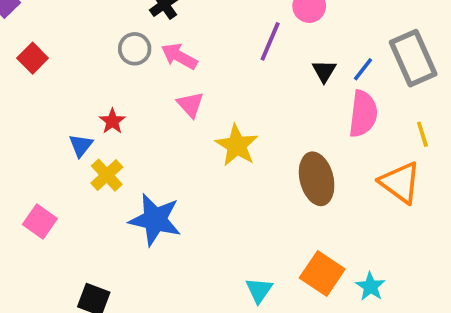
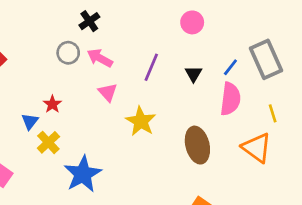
purple line: (270, 41) -> (151, 67), moved
black triangle: (324, 71) -> (193, 74), moved
blue star: (155, 220) -> (83, 174), turned 30

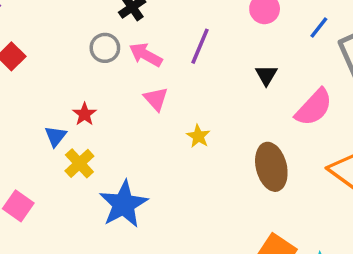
purple line: (151, 67) -> (200, 46), moved
blue line: (230, 67) -> (319, 28), moved
pink semicircle: (230, 99) -> (314, 107), turned 36
yellow star: (141, 121) -> (198, 136), size x0.6

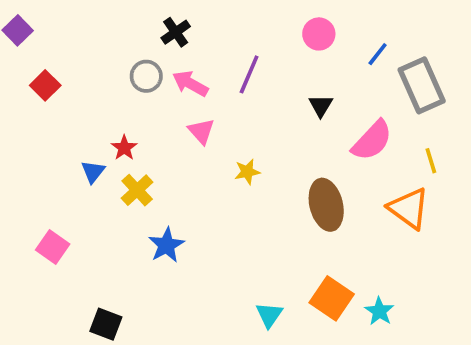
yellow star: (198, 136) -> (247, 172), turned 30
yellow cross: (79, 163) -> (137, 190), moved
blue star: (124, 204) -> (166, 245), size x0.7

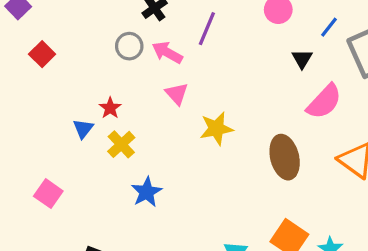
purple line: (249, 74) -> (207, 29), moved
black triangle: (321, 106) -> (302, 59), moved
yellow star: (247, 172) -> (216, 129), size x1.5

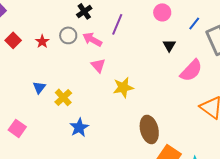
black triangle: (302, 59) -> (169, 45), moved
red star: (110, 108) -> (42, 41), moved
brown ellipse: (285, 157) -> (149, 129), moved

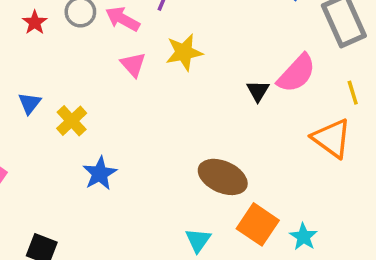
black triangle: (169, 45) -> (258, 91), moved
yellow star: (123, 87) -> (184, 52), moved
brown ellipse: (149, 129) -> (223, 177), turned -52

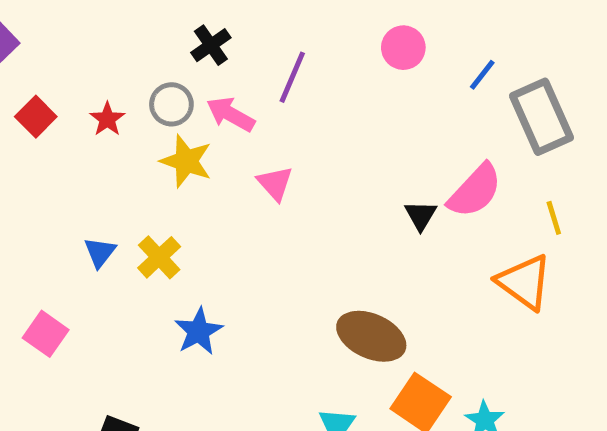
yellow star: (184, 52) -> (186, 161), moved, turned 30
pink triangle: (133, 65) -> (275, 183), moved
blue triangle: (29, 103) -> (100, 252), moved

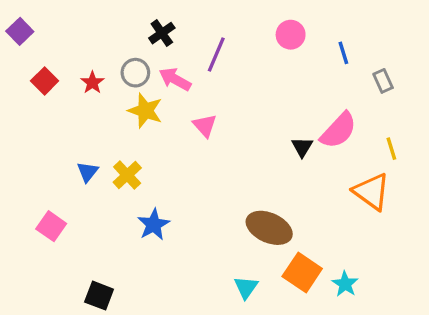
blue line: (482, 75) -> (343, 53), turned -55
gray rectangle: (541, 117) -> (383, 81), size x0.5

